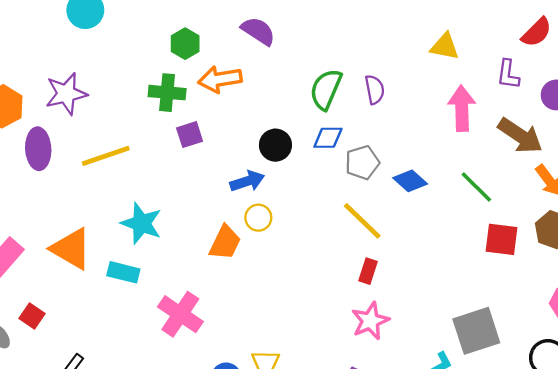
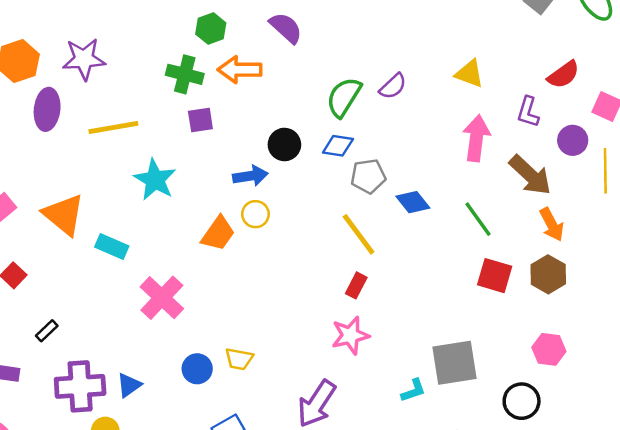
purple semicircle: (375, 90) -> (393, 86), moved, turned 48
cyan star: (141, 223) -> (155, 180), moved

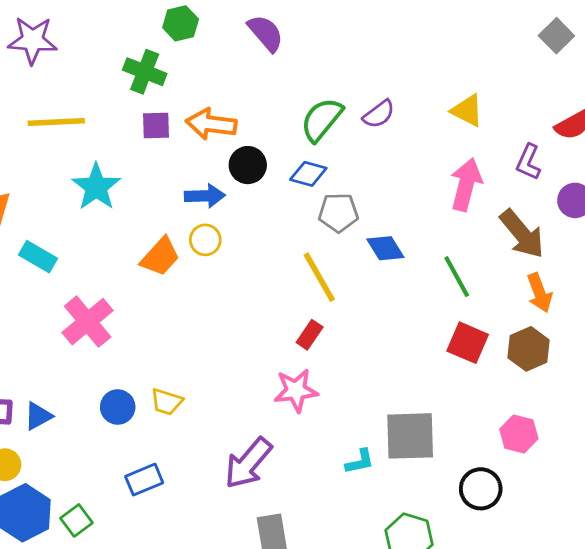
orange arrow: (240, 70) -> (211, 124), moved

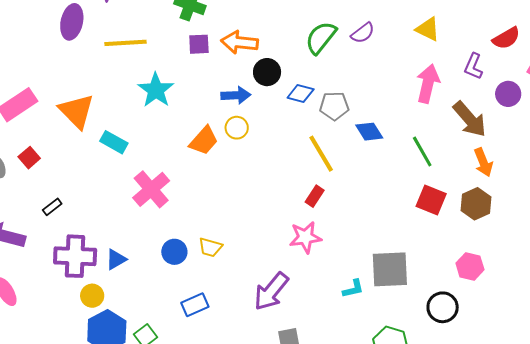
blue diamond: (308, 174) -> (301, 94), moved

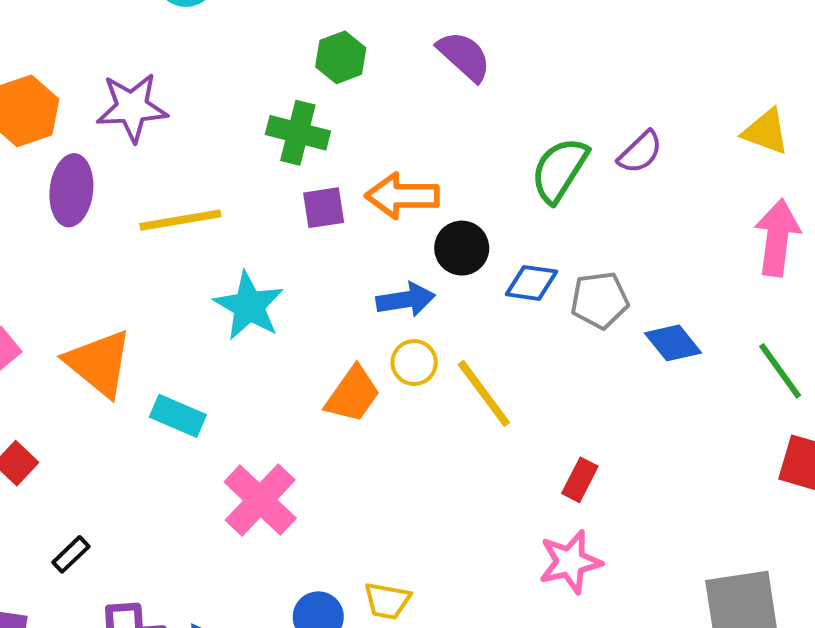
yellow line: (321, 154) -> (484, 393), moved

